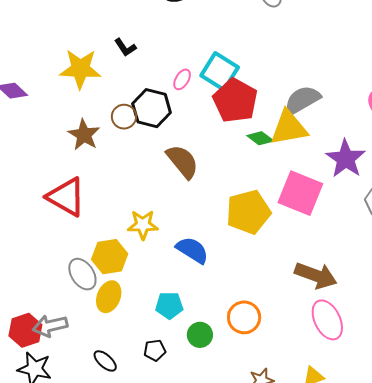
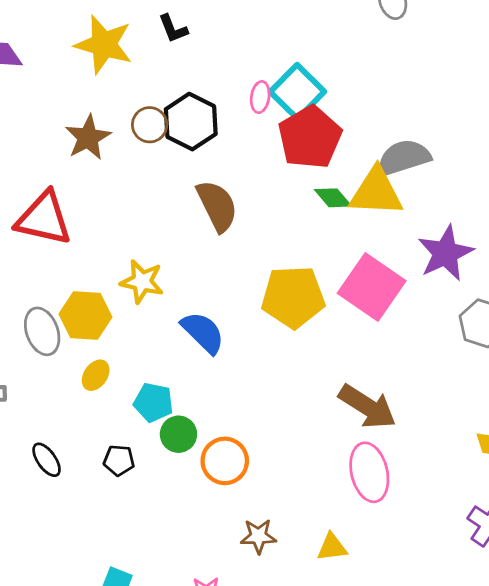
pink ellipse: (182, 79) -> (260, 97), moved, turned -35
red triangle: (66, 197) -> (44, 219), turned -30
yellow ellipse: (109, 297) -> (96, 375), moved, size x0.7
orange circle: (244, 317) -> (225, 461), moved
green circle: (200, 335) -> (178, 434), moved

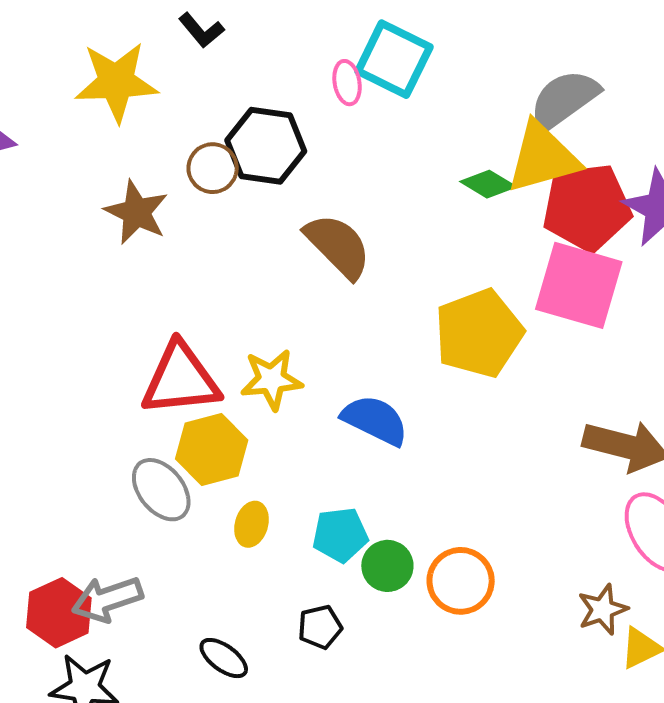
red pentagon: (310, 137) -> (587, 207), moved, turned -30
red triangle: (44, 219) -> (181, 379), moved
brown star: (258, 536) -> (603, 609), moved

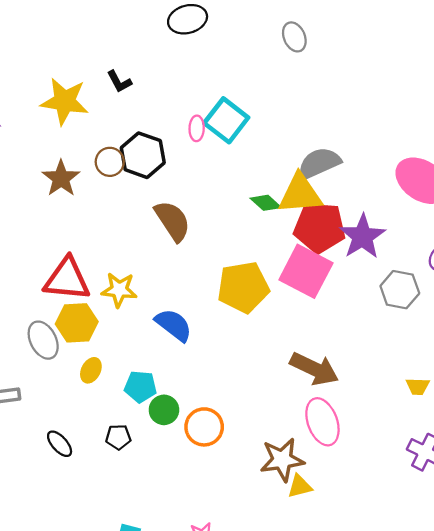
brown star: (603, 609) -> (282, 460), size x1.5

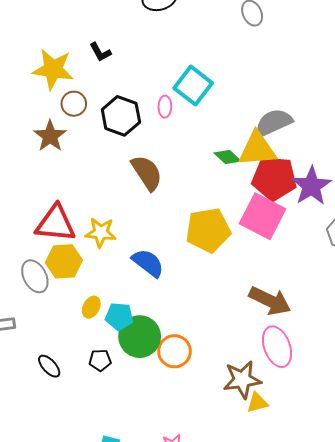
pink ellipse: (197, 128) -> (165, 107), moved
brown circle: (110, 162) -> (74, 104), moved
yellow ellipse: (91, 370) -> (91, 307), moved
green circle: (164, 410) -> (140, 337), size x1.6

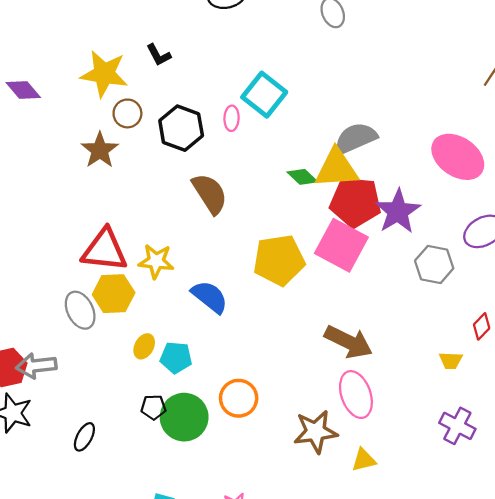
green circle: (140, 337) -> (184, 417), moved
black ellipse: (49, 366) -> (84, 437), moved, turned 70
yellow triangle: (257, 403) -> (364, 460), moved

